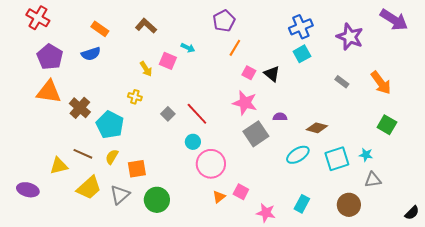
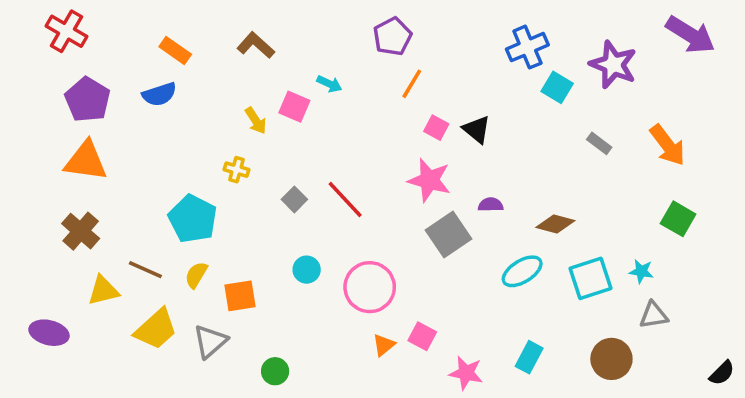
cyan square: (302, 54) -> (557, 87), moved, turned -30
brown cross: (80, 108) -> (81, 231), moved
cyan circle: (193, 142) -> (307, 270), moved
green circle: (157, 200) -> (275, 371), moved, size x0.6

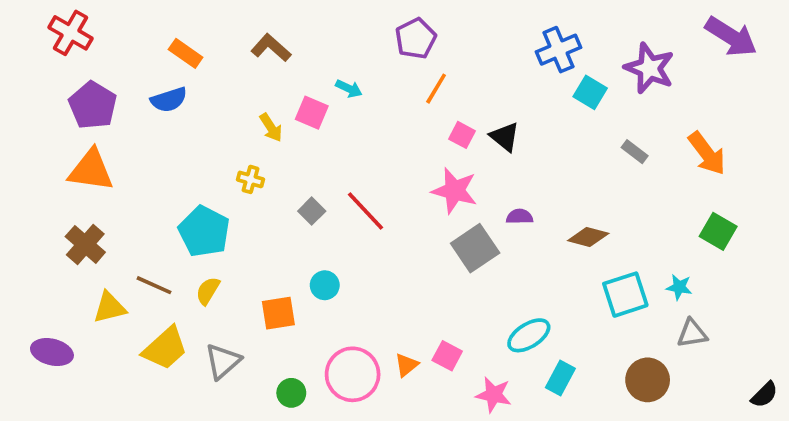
cyan ellipse: (522, 271) -> (529, 335), moved
pink circle: (370, 287) -> (353, 374), moved
orange square: (240, 296) -> (278, 313), moved

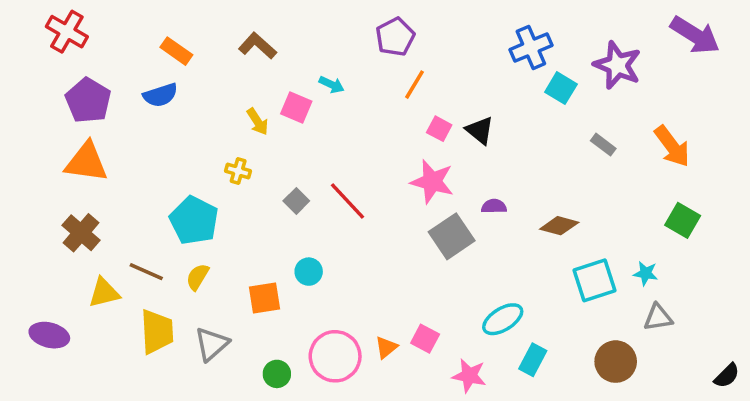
yellow trapezoid: (165, 348) -> (157, 332), turned -51

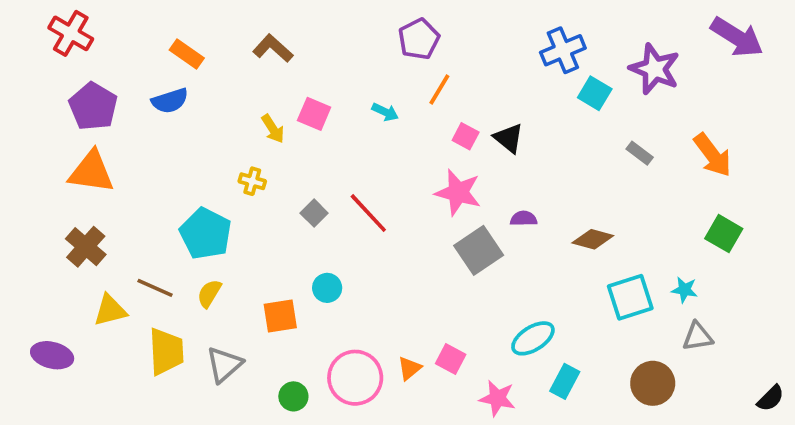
cyan arrow: (332, 85) -> (385, 112), moved

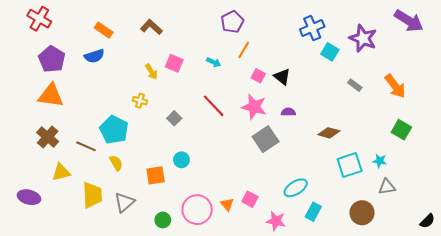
red line: (368, 213) -> (214, 106), moved
purple semicircle: (524, 219) -> (288, 112), moved
brown line: (155, 288) -> (86, 146), moved
yellow semicircle: (209, 293) -> (116, 163), turned 119
orange triangle: (409, 368) -> (227, 204), turned -32

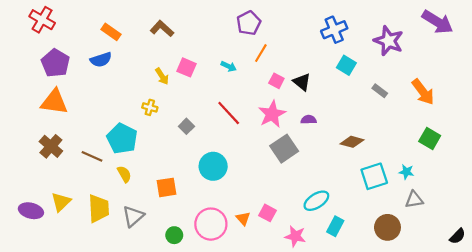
cyan square: (330, 52) -> (346, 65), moved
pink star: (254, 107) -> (272, 114), turned 30
cyan circle: (181, 160) -> (213, 166), moved, size x1.6
yellow triangle: (61, 172) -> (61, 202), moved, turned -30

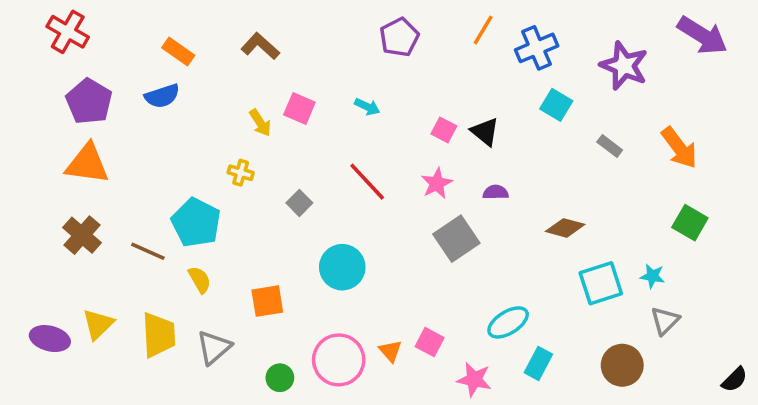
orange line: (261, 53) -> (483, 30), moved
pink star: (272, 114) -> (437, 183), size x0.7
gray triangle: (414, 200) -> (665, 321), turned -36

